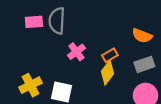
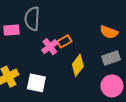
pink rectangle: (34, 22) -> (11, 30), moved
orange rectangle: (110, 55) -> (64, 41), moved

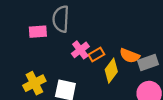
orange semicircle: (109, 32) -> (130, 56), moved
orange rectangle: (64, 41) -> (96, 55), moved

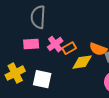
pink rectangle: (38, 32) -> (31, 44), moved
yellow diamond: (111, 71) -> (82, 62), turned 45

